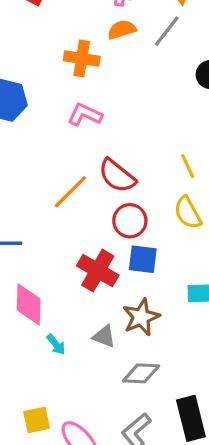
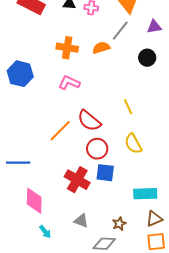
orange semicircle: (122, 30) -> (101, 48), moved
yellow line: (188, 166) -> (128, 107), moved
brown star: (141, 317) -> (119, 224), moved, size x0.6
cyan arrow: (56, 344) -> (45, 232), moved

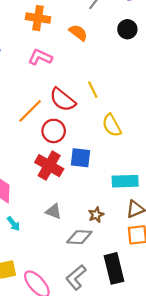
orange semicircle: (101, 48) -> (78, 33), moved, turned 54
yellow line: (128, 107) -> (93, 90), moved
red circle: (97, 149) -> (54, 131), moved

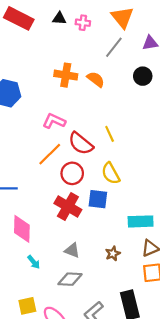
orange cross: (38, 18) -> (66, 75), moved
pink L-shape: (40, 57) -> (54, 121), moved
yellow semicircle: (112, 125) -> (111, 173), moved
gray diamond: (79, 237) -> (70, 279), moved

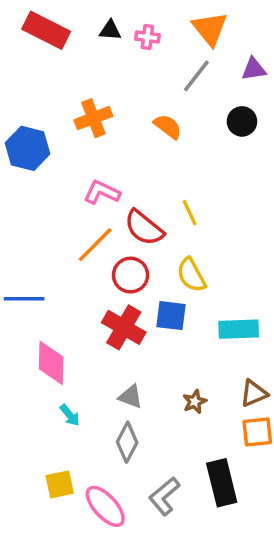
orange cross: (66, 75) -> (93, 118), moved, turned -30
cyan rectangle: (141, 221) -> (239, 329), moved
gray diamond: (70, 279) -> (127, 442), turned -65

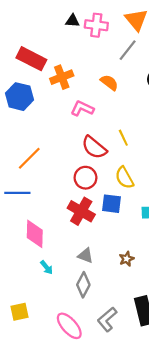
red rectangle: (46, 30) -> (31, 59), moved
pink cross: (147, 37) -> (96, 25), size x1.5
pink L-shape: (102, 192) -> (82, 108), moved
orange line: (95, 245) -> (29, 158), moved
yellow square: (60, 484) -> (20, 312), moved

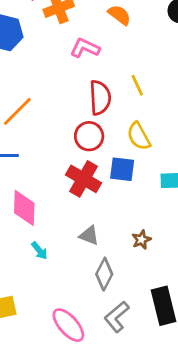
red semicircle: (94, 147) -> (100, 98), turned -132
gray diamond: (83, 285) -> (104, 274), moved

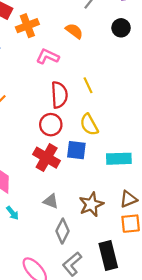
brown star: (141, 240) -> (91, 204), size x1.6

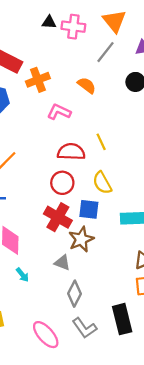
red semicircle: (59, 95) -> (71, 152), turned -85
brown star: (91, 204) -> (81, 239), moved
gray L-shape: (72, 264) -> (84, 328), turned -85

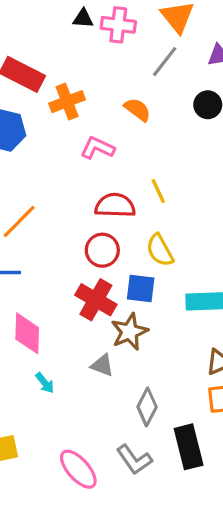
gray diamond: (74, 294) -> (147, 407), moved

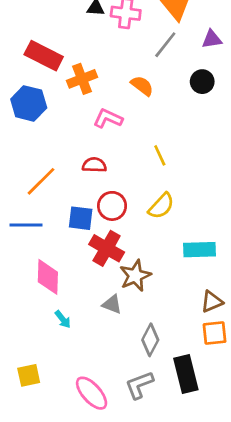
red semicircle: (115, 205) -> (94, 165), moved, size x0.7
yellow semicircle: (160, 250) -> (161, 206), turned -108
blue square: (141, 289) -> (81, 218), moved
gray L-shape: (134, 460) -> (139, 385), turned 104

